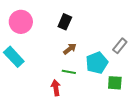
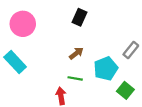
black rectangle: (65, 22) -> (80, 17), moved
green square: (115, 83) -> (125, 90), turned 35

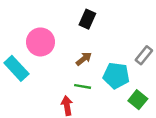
pink circle: (23, 24) -> (41, 42), moved
cyan pentagon: (106, 69) -> (116, 76), turned 30

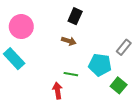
pink circle: (41, 42) -> (21, 27), moved
brown arrow: (84, 59) -> (69, 41), moved, turned 56

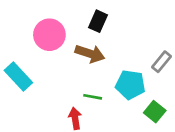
pink circle: (21, 27) -> (49, 35), moved
brown arrow: (69, 41) -> (90, 54), size x1.5

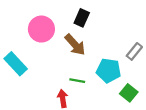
brown arrow: (90, 54) -> (75, 45), turned 30

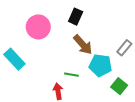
brown arrow: (75, 45) -> (83, 45), moved

